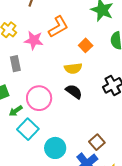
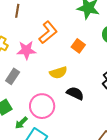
gray rectangle: (15, 64) -> (13, 76), turned 56
yellow semicircle: (73, 68) -> (58, 73), moved

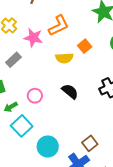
yellow semicircle: (58, 73) -> (64, 58), moved
pink circle: (42, 106) -> (35, 96), size x0.6

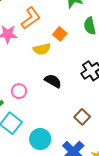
brown square: (90, 143) -> (82, 117), moved

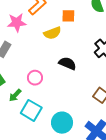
orange square: (60, 34) -> (68, 16), turned -32

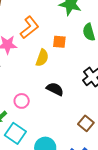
yellow semicircle: (52, 33) -> (42, 58), turned -54

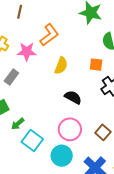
orange square: (59, 42) -> (96, 65), moved
pink circle: (22, 101) -> (70, 129), moved, size x1.5

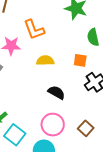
orange L-shape: (49, 35) -> (34, 30), turned 105
yellow semicircle: (61, 66) -> (45, 61), turned -114

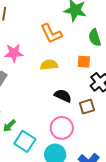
orange L-shape: (34, 30) -> (51, 34), moved
brown square: (86, 128) -> (87, 107), moved, turned 35

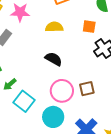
black semicircle: (63, 96) -> (54, 59), moved
brown square: (87, 107) -> (87, 89), moved

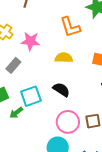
cyan square: (24, 101) -> (31, 96), moved, turned 30

